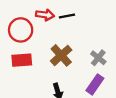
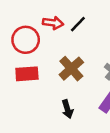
black line: (67, 16) -> (78, 24), turned -35

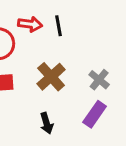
black line: (78, 24) -> (59, 26), turned -54

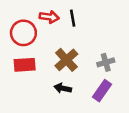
gray cross: (99, 80) -> (106, 62), turned 35
black arrow: (47, 123) -> (63, 88), moved, turned 119

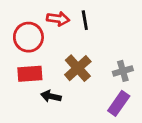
black arrow: (63, 88) -> (51, 96), moved

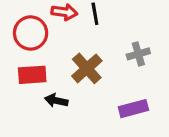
gray cross: (123, 71) -> (138, 54), moved
purple rectangle: (119, 103) -> (133, 109), turned 40

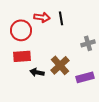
brown cross: (87, 68) -> (60, 65), moved

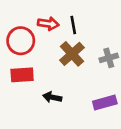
brown cross: (60, 65) -> (72, 54), moved
black arrow: (37, 72) -> (52, 97), moved

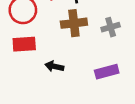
brown cross: (72, 54) -> (74, 23), turned 35

